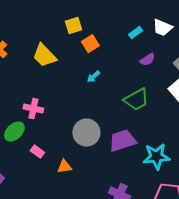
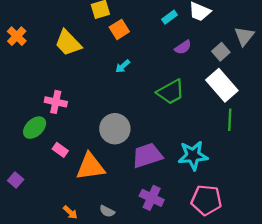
purple trapezoid: (122, 141) -> (147, 155), moved
orange triangle: (64, 167) -> (90, 167), size x1.8

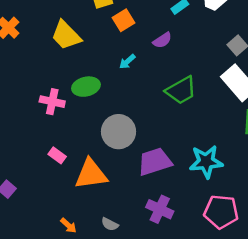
purple semicircle: (183, 47) -> (162, 40), moved
green ellipse: (35, 128) -> (86, 87), moved, turned 30

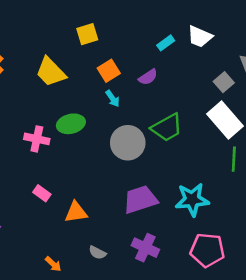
orange square: (124, 20) -> (109, 71), moved
cyan arrow: (127, 62) -> (113, 99), turned -84
gray circle: (119, 132) -> (128, 143), moved
orange triangle: (91, 174) -> (76, 212), size x0.7
gray semicircle: (110, 224) -> (97, 253), moved

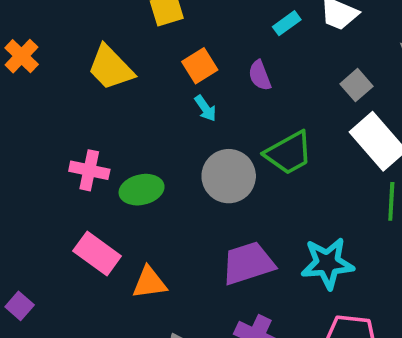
purple semicircle: (148, 77) -> (260, 75), turned 102
gray square: (224, 82) -> (356, 85), moved
green ellipse: (71, 124) -> (142, 190), moved
pink rectangle: (42, 193) -> (97, 254), size x1.6

